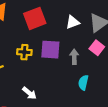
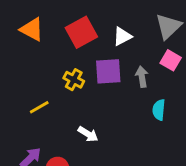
white triangle: (73, 22) -> (122, 36), moved
yellow cross: (24, 52) -> (74, 80), turned 32

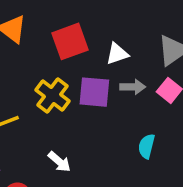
gray arrow: (142, 77) -> (133, 87), moved, turned 90
yellow cross: (74, 80) -> (52, 95), size x1.4

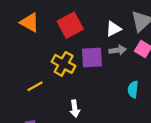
white triangle: (117, 54) -> (113, 29), moved
white arrow: (59, 162) -> (75, 109), turned 49

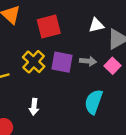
white triangle: (113, 29) -> (96, 25), moved
cyan semicircle: (133, 89) -> (94, 102), size x1.5

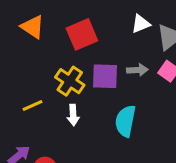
cyan semicircle: (94, 102) -> (125, 121), moved
white arrow: (34, 107) -> (73, 115), moved

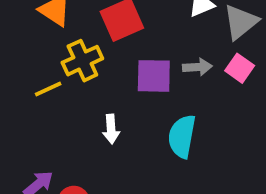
yellow cross: (70, 81) -> (82, 61), moved, turned 32
yellow line: (33, 105) -> (48, 89), moved

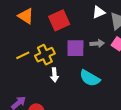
yellow cross: (82, 61) -> (45, 55), moved
cyan semicircle: (182, 136) -> (90, 78), turned -70

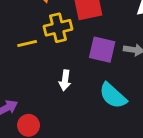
yellow cross: (45, 55) -> (58, 28), moved

